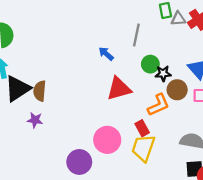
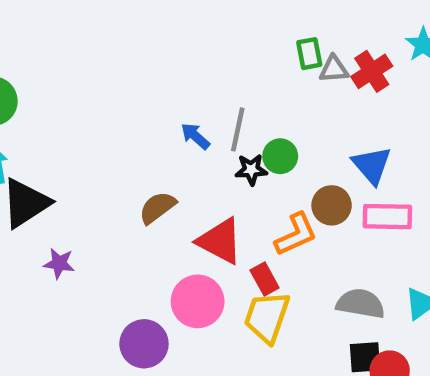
gray line: (136, 35) -> (238, 129), moved
black star: (163, 73) -> (251, 170), moved
red triangle: (119, 89) -> (220, 241), moved, turned 44
brown semicircle: (40, 91) -> (157, 208), moved, turned 48

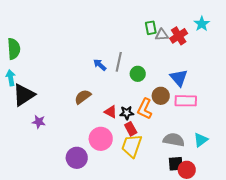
black star: (251, 170) -> (127, 113), moved
orange L-shape: (296, 234) -> (145, 109), turned 140
red triangle: (220, 241) -> (111, 112), size x0.6

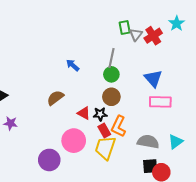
gray triangle: (162, 35) -> (136, 35), turned -48
gray line: (119, 62) -> (111, 58), moved
brown circle: (161, 96) -> (111, 97), moved
orange L-shape: (145, 109) -> (119, 126), moved

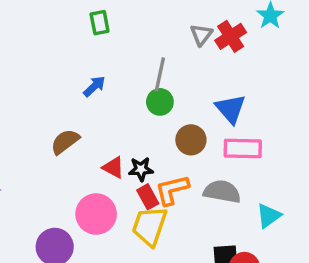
green rectangle: (125, 27) -> (100, 23), moved
blue arrow: (73, 65) -> (94, 86), turned 96
brown circle: (111, 97) -> (191, 140), moved
orange L-shape: (119, 126) -> (172, 190), turned 50
gray semicircle: (148, 142) -> (222, 192), moved

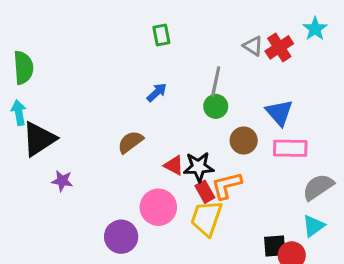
gray triangle: (201, 35) -> (253, 46), turned -35
black star: (141, 169) -> (199, 167), size x1.4
gray semicircle: (222, 192) -> (318, 187), moved, turned -44
cyan triangle: (269, 216) -> (313, 226), moved

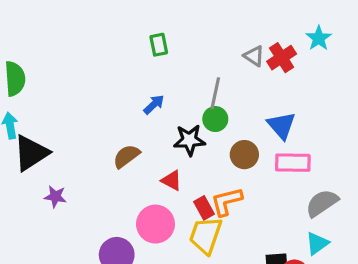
black star: (199, 167) -> (189, 140), moved

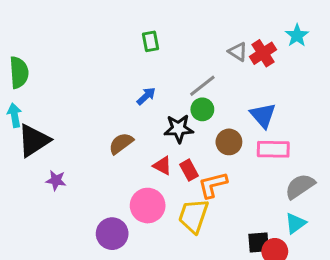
gray line: (215, 93) -> (202, 86), turned 40
red rectangle: (204, 208) -> (189, 170), moved

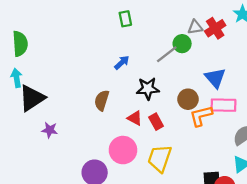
gray triangle: (238, 52) -> (195, 27), turned -42
green circle: (202, 109) -> (182, 44), moved
brown semicircle: (121, 143) -> (102, 100), turned -36
orange L-shape: (213, 185) -> (201, 116), moved

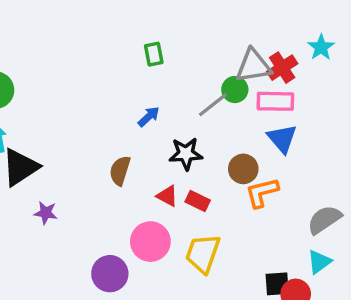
gray triangle: (195, 27) -> (253, 66), size x1.6
pink rectangle: (223, 105) -> (275, 101), moved
red rectangle: (156, 122) -> (198, 201), turned -35

